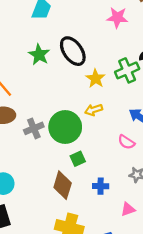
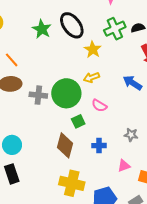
green cross: (127, 70) -> (115, 29), moved
gray cross: (34, 128) -> (38, 95), turned 30
pink semicircle: (126, 142) -> (99, 106), moved

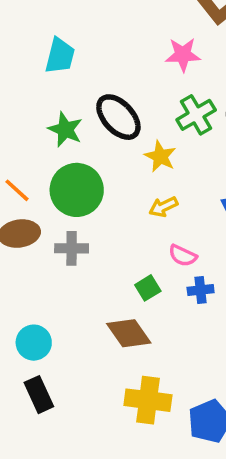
green circle: (66, 93) -> (77, 190), moved
brown diamond: (65, 145) -> (129, 333), turned -45
blue cross: (99, 146) -> (201, 290), moved

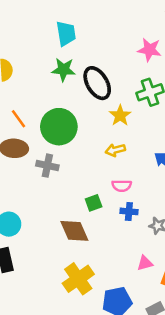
cyan trapezoid: (60, 56) -> (66, 34), turned -35
green star: (65, 129) -> (64, 70), moved, turned -30
pink semicircle: (183, 256) -> (122, 186), turned -36
yellow cross: (148, 400) -> (78, 279), turned 36

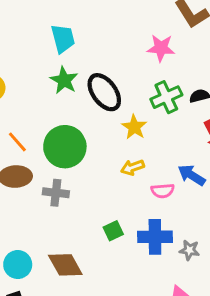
green star: (64, 70) -> (64, 80), turned 30
pink semicircle: (122, 186) -> (163, 191), moved
blue cross: (129, 211) -> (155, 237), size x1.6
brown diamond: (74, 231) -> (65, 265), moved

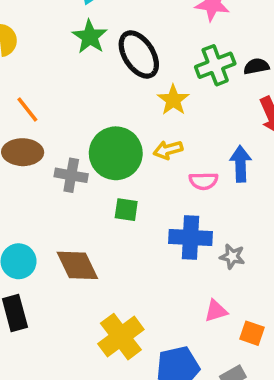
green circle: (65, 147) -> (116, 153), moved
blue arrow: (192, 175) -> (241, 164), turned 52
green square: (113, 231) -> (126, 210), moved, turned 30

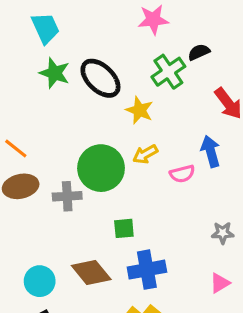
black semicircle: (256, 66) -> (199, 52), moved
green square: (126, 210) -> (124, 228), moved
blue cross: (191, 237) -> (147, 270), moved

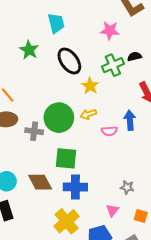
cyan trapezoid: (45, 28) -> (56, 23), moved
green star: (55, 73) -> (29, 50), moved
green square: (124, 228) -> (66, 158), size x1.6
gray star: (223, 233) -> (127, 187), moved
pink triangle: (220, 283) -> (112, 210), moved, turned -32

